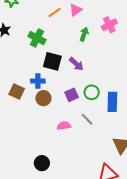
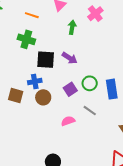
orange line: (55, 12) -> (32, 15), moved, turned 64

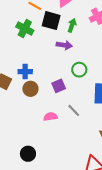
purple arrow: (70, 58) -> (64, 45), moved, turned -35
black square: (46, 60) -> (51, 21), moved
green circle: (90, 83) -> (79, 70), moved

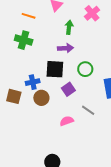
black square: (51, 21) -> (55, 69), moved

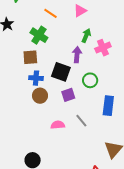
pink cross: (92, 13) -> (103, 48), moved
purple arrow: (65, 48) -> (77, 55), turned -98
brown square: (14, 96) -> (30, 57), moved, turned -35

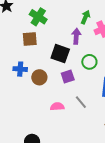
blue cross: (36, 78) -> (20, 69), moved

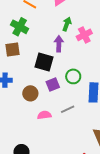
green circle: (89, 62) -> (73, 76), moved
brown circle: (39, 77) -> (30, 93), moved
gray line: (81, 102) -> (68, 109), turned -72

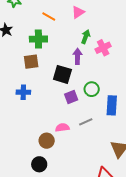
green cross: (20, 27) -> (38, 39), turned -30
brown circle: (30, 93) -> (47, 141), moved

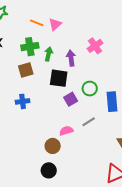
pink triangle: (78, 12) -> (55, 24), moved
green arrow: (86, 37) -> (49, 54), moved

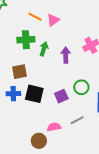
brown square: (26, 70) -> (20, 72), moved
black square: (59, 78) -> (34, 94), moved

